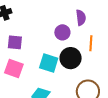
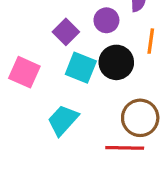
purple square: (15, 42) -> (66, 32), moved, turned 35

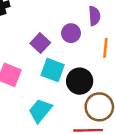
black circle: (116, 62) -> (80, 81), moved

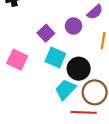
purple semicircle: (94, 16) -> (95, 12), turned 49
cyan trapezoid: (40, 111) -> (65, 90), moved

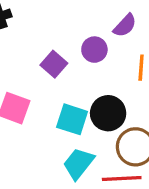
cyan square: (55, 58) -> (72, 119), moved
cyan trapezoid: (65, 90) -> (78, 164), moved

